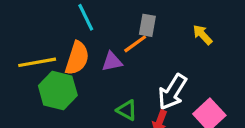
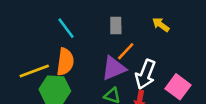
orange line: (135, 44) -> (126, 51), moved
purple triangle: (112, 62) -> (114, 68), moved, size x1.5

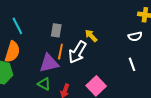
orange line: (126, 51) -> (60, 52), turned -42
white arrow: (145, 74) -> (77, 52), moved

